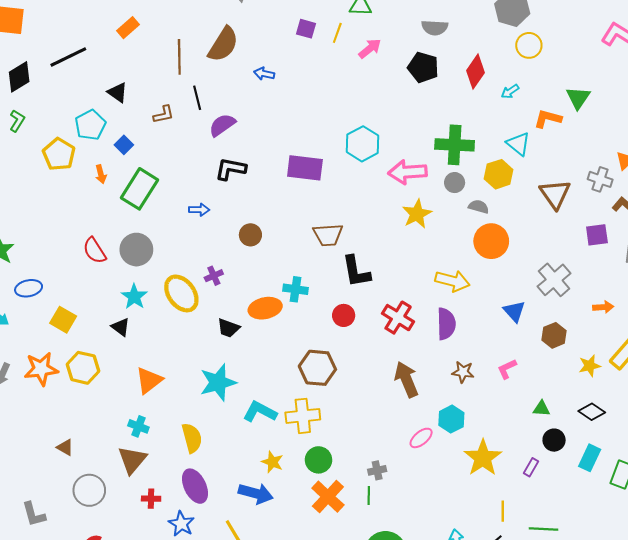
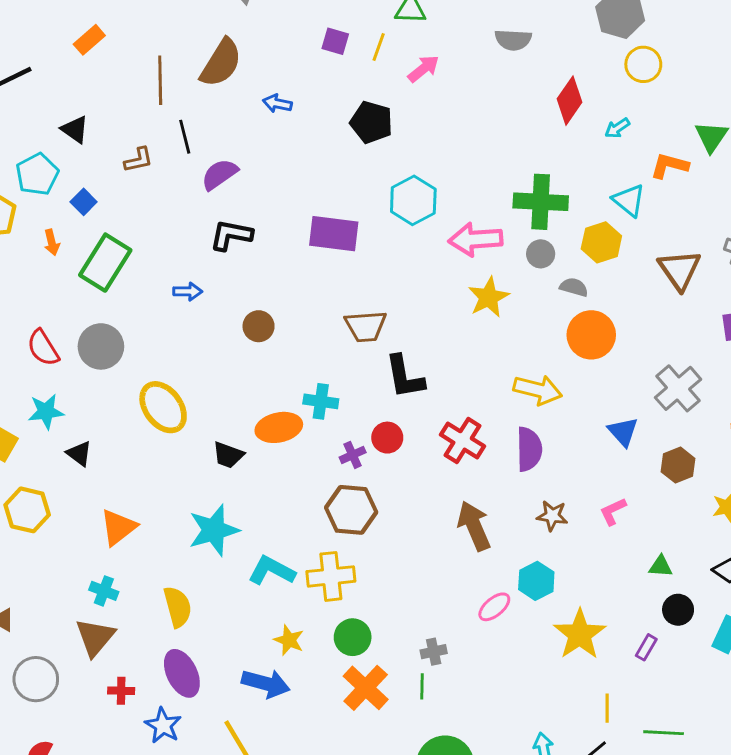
black pentagon: (423, 67) -> (371, 122), moved
purple cross: (214, 276) -> (353, 455), moved
cyan star: (134, 297) -> (46, 412), moved, turned 30

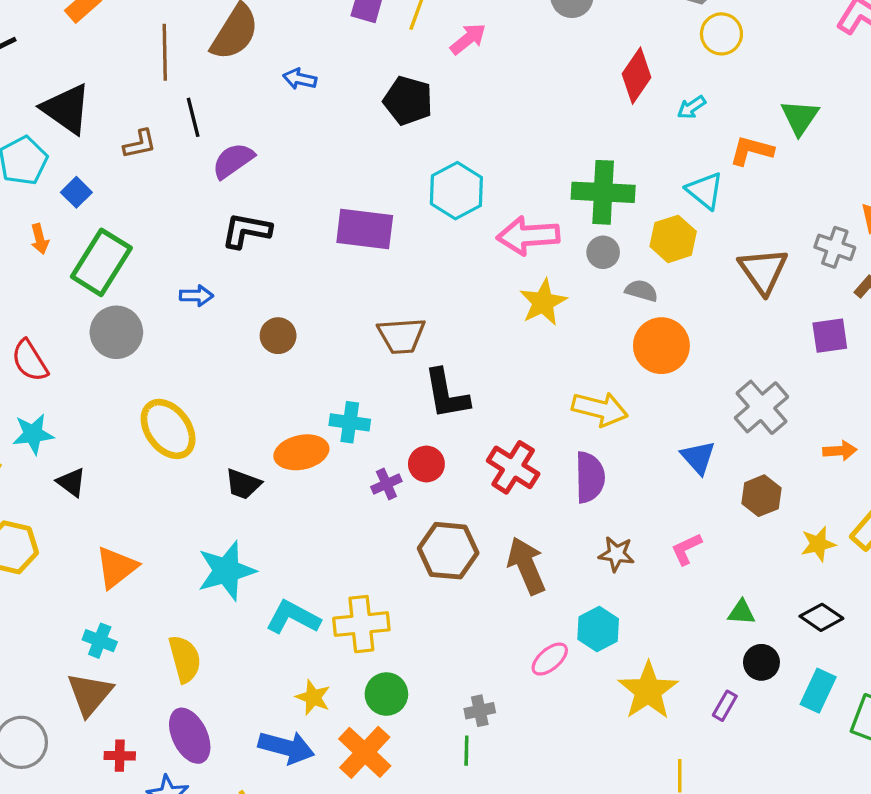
black triangle: (75, 129) -> (66, 109), size x1.6
gray circle: (101, 346) -> (116, 332), moved
brown hexagon: (351, 510) -> (448, 551), moved
orange cross: (366, 688) -> (365, 752), moved

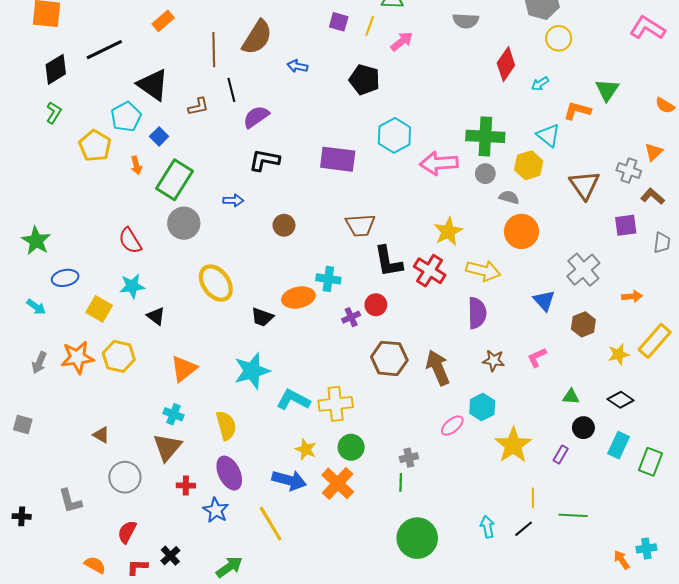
yellow star: (543, 302) -> (448, 231), moved
red cross: (513, 467) -> (430, 271), moved

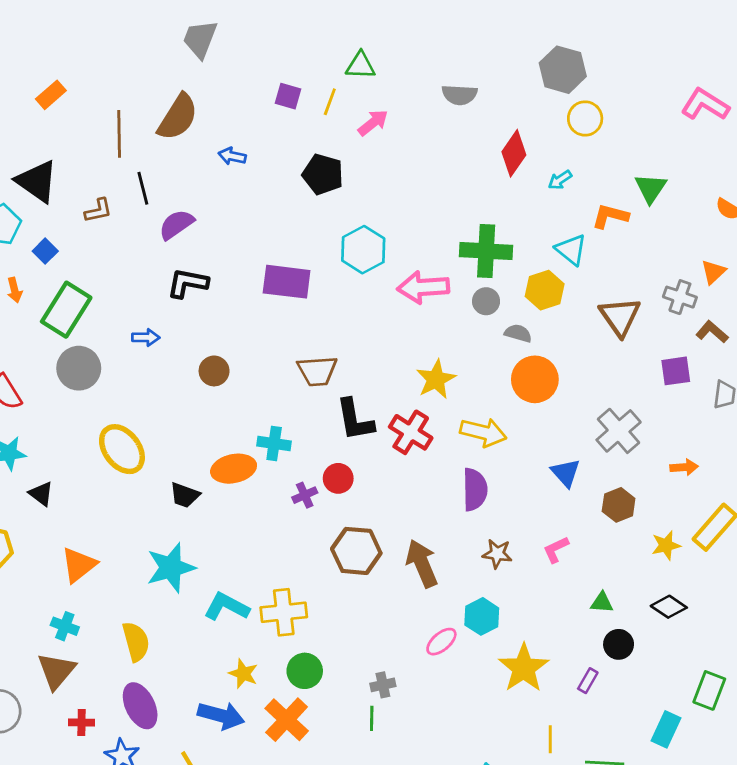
cyan rectangle: (619, 445) -> (666, 729), moved

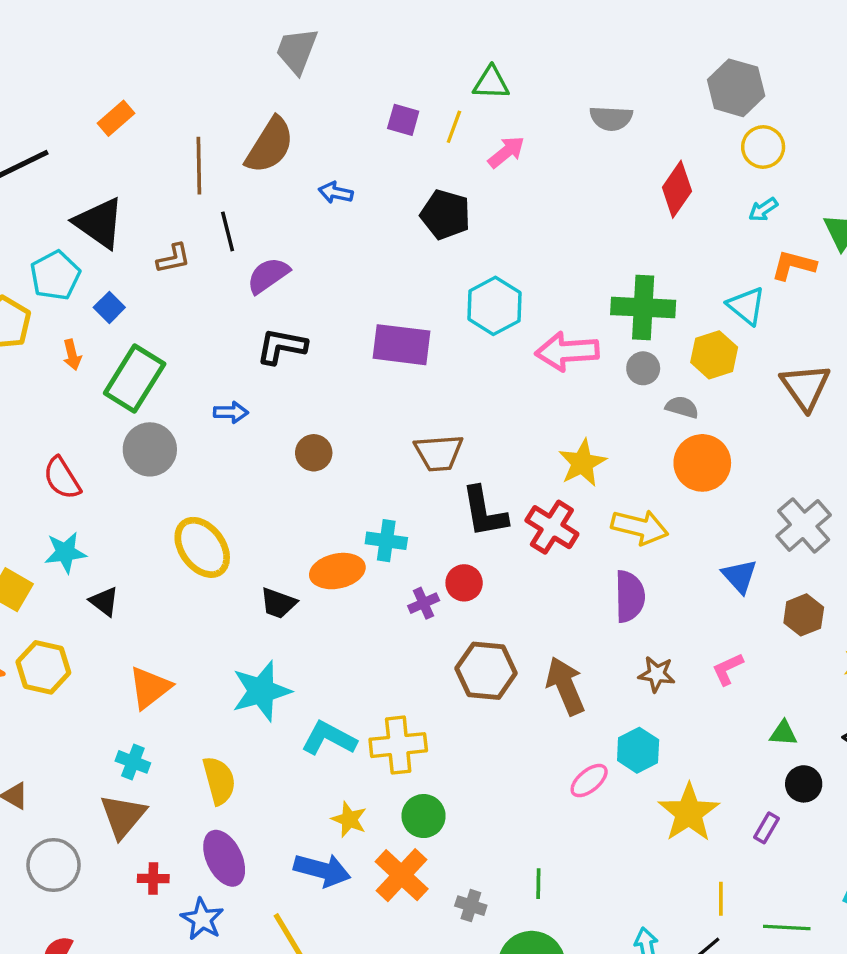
cyan arrow: (560, 180) -> (763, 210), moved
gray cross: (383, 685) -> (471, 906), moved, turned 30
green line: (372, 718) -> (538, 884), moved

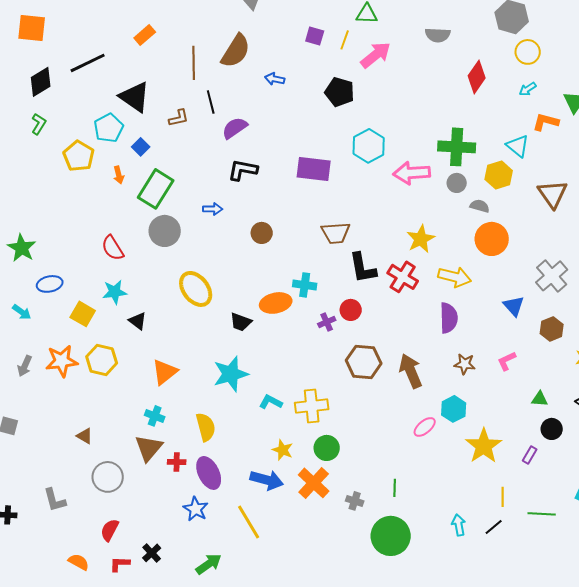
pink arrow: (506, 152) -> (376, 55), size x1.4
cyan L-shape: (329, 738) -> (271, 402), size x0.7
red cross: (153, 879) -> (177, 462), moved

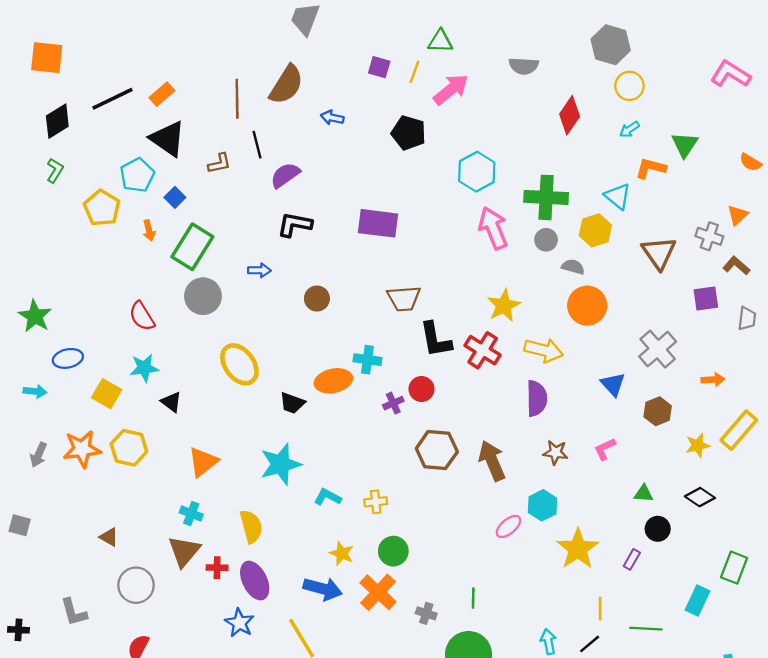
orange rectangle: (145, 35) -> (162, 94), moved
cyan hexagon: (369, 146) -> (477, 172), moved
pink arrow: (412, 173) -> (493, 228), turned 72
cyan arrow: (22, 312) -> (35, 391), turned -30
yellow cross: (312, 406) -> (376, 502), size x0.6

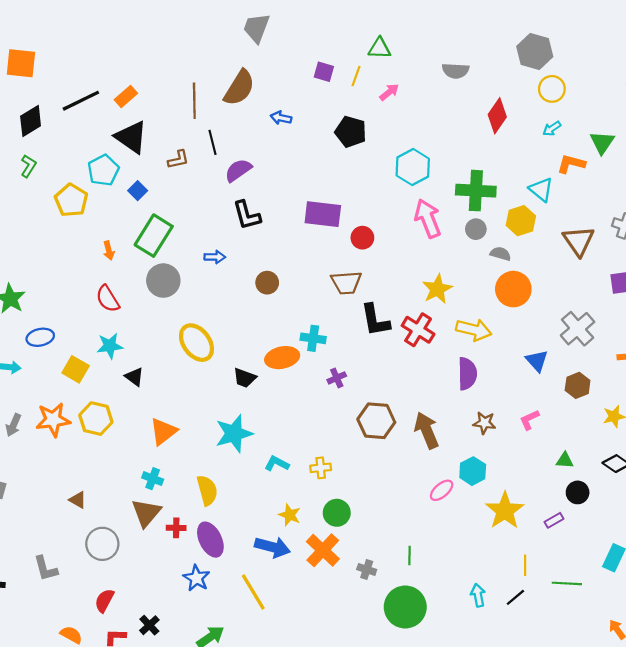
pink arrow: (451, 89) -> (389, 92), size x0.6
black L-shape: (295, 225) -> (247, 215), turned -116
orange arrow: (149, 230) -> (109, 251), moved
red circle: (422, 389) -> (362, 238), moved
purple rectangle: (632, 559) -> (554, 520), turned 30

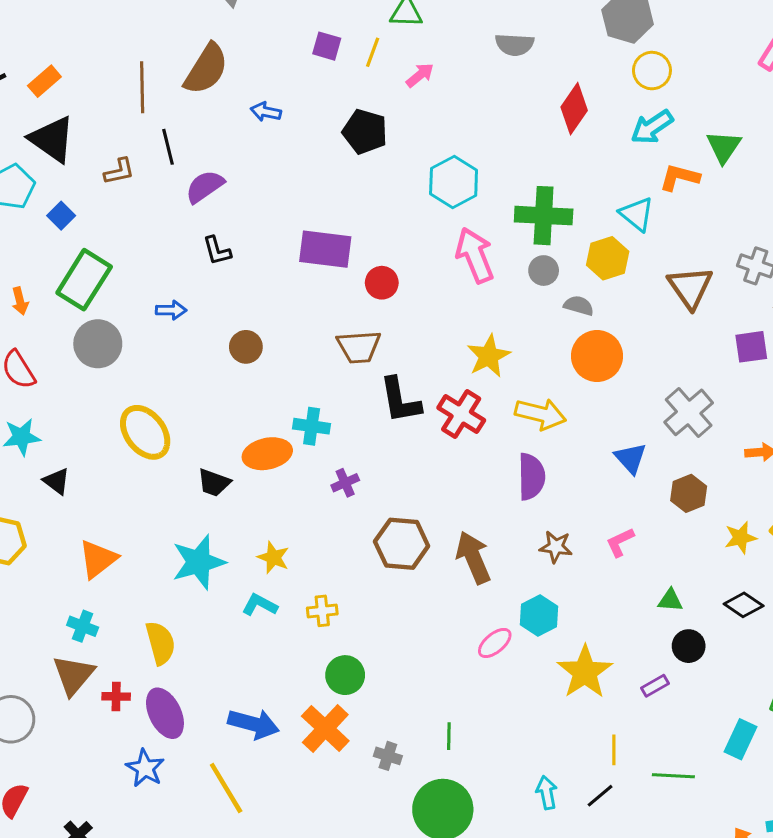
cyan arrow: (552, 129) -> (652, 127), size x1.6
black L-shape: (247, 215) -> (217, 251), size x0.7
yellow star: (290, 515) -> (273, 558), moved

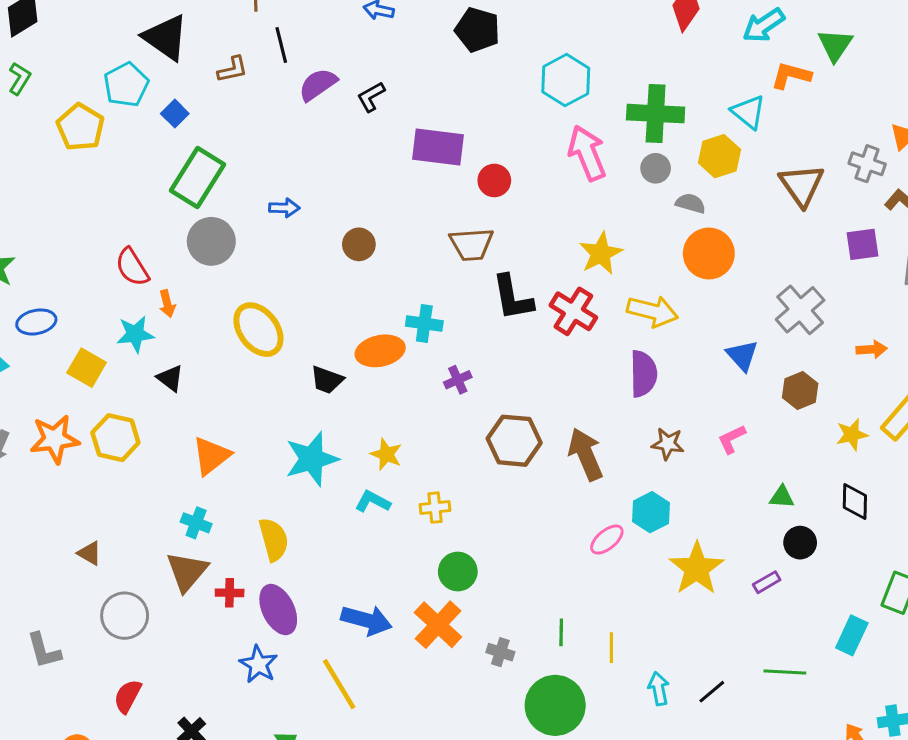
black L-shape: (217, 251) -> (371, 97), moved, turned 76
orange arrow: (20, 301) -> (167, 304), moved
black diamond: (744, 605) -> (855, 502), turned 57
yellow line: (614, 750) -> (611, 648), moved

